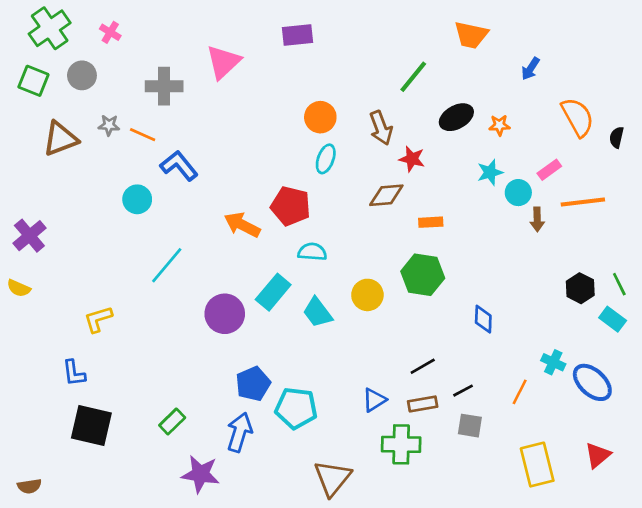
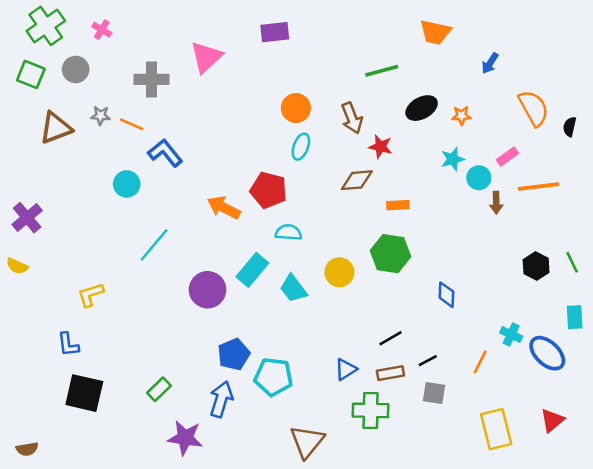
green line: (413, 77) -> (382, 71), turned 36
cyan rectangle: (613, 319) -> (575, 317), moved, turned 50

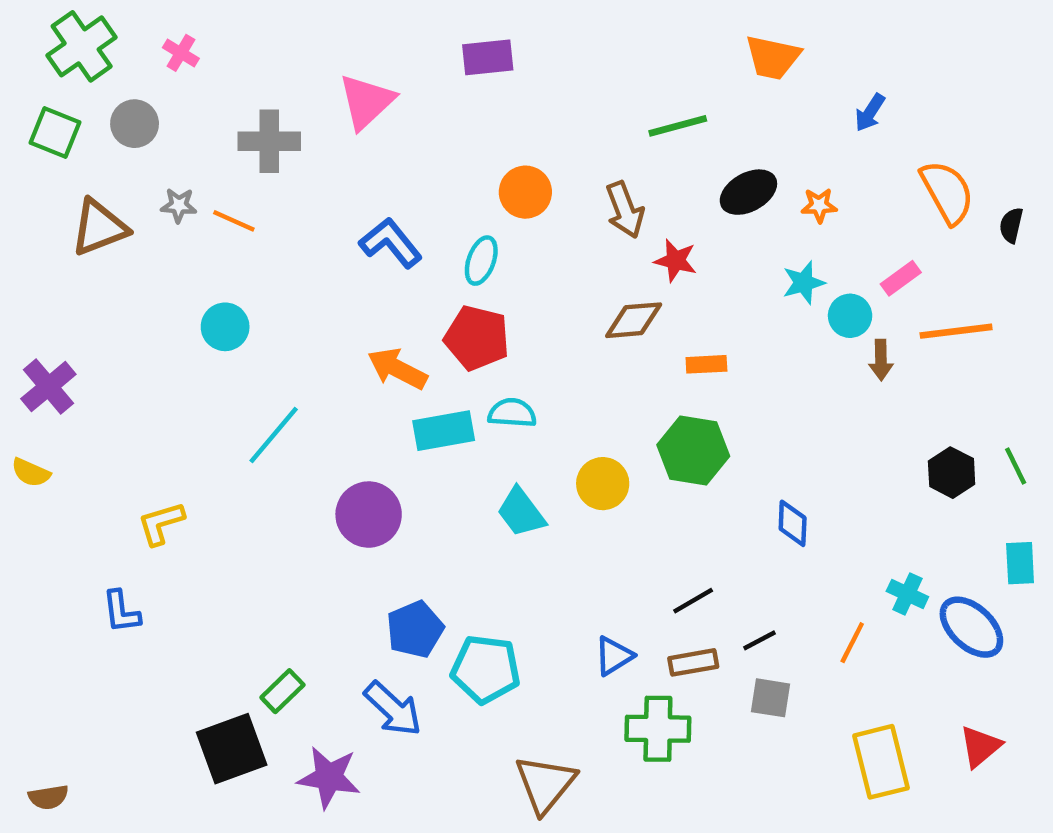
cyan ellipse: (301, 147) -> (481, 261), moved
blue L-shape: (165, 153) -> (391, 243), moved
cyan rectangle: (252, 270) -> (444, 431), moved, turned 40
black square: (84, 393) -> (232, 749), moved, turned -33
blue arrow: (221, 399) -> (393, 709), turned 116

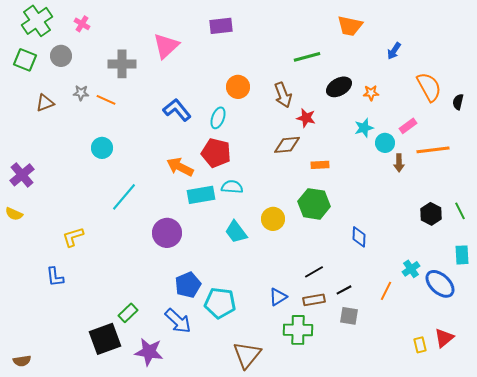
brown triangle: (99, 227) -> (45, 103), size x0.7
cyan cross: (907, 594) -> (411, 269), turned 30
yellow rectangle: (881, 762) -> (420, 345), moved, size x0.5

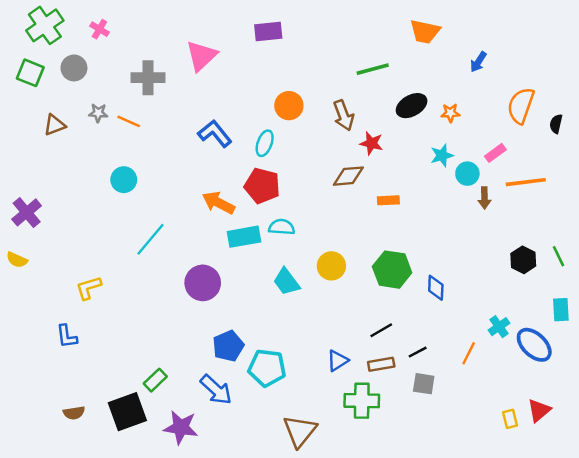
orange semicircle: (429, 87) -> (521, 106), turned -132
green hexagon: (314, 204) -> (392, 270), moved
brown semicircle: (22, 361) -> (74, 413), moved

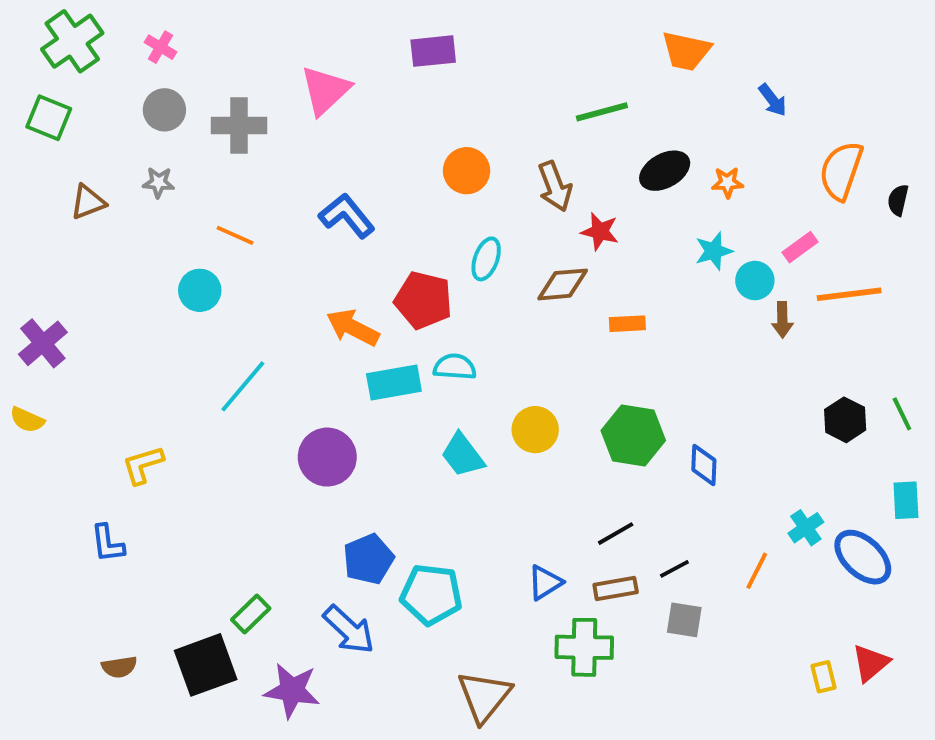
blue arrow: (478, 62) -> (773, 100), turned -70
gray circle: (74, 68) -> (164, 110), moved
orange line: (129, 121) -> (235, 235), moved
cyan ellipse: (265, 143) -> (486, 259), moved

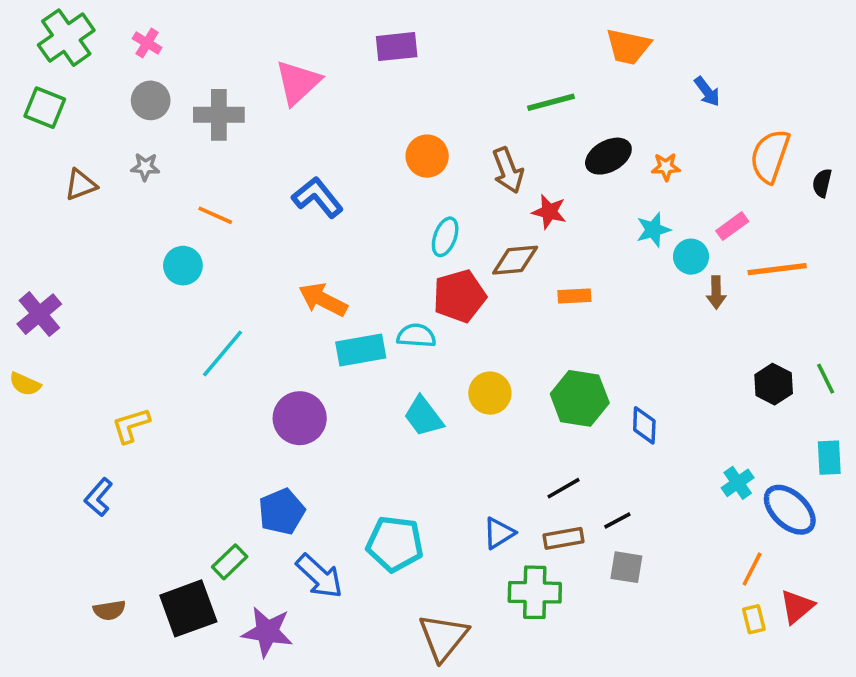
red pentagon: (423, 300) -> (459, 296), moved, turned -30
blue L-shape: (108, 543) -> (99, 497), turned 48
blue pentagon: (368, 559) -> (282, 512), moved
orange line: (757, 571) -> (752, 569), moved

